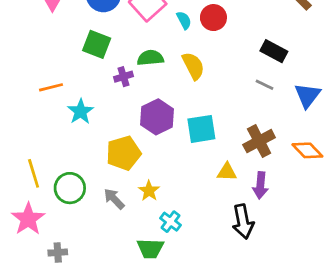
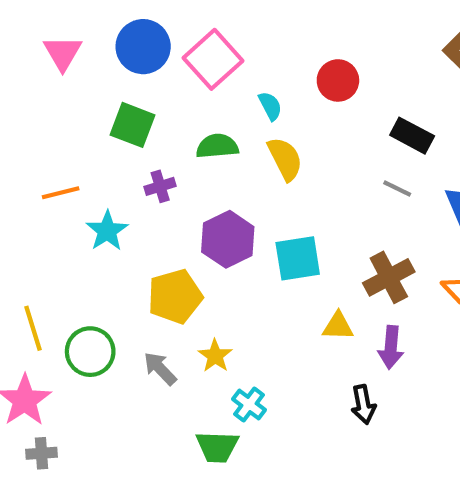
red circle: (213, 18) -> (338, 80), moved
cyan semicircle: (184, 20) -> (270, 106), moved
purple cross: (124, 77) -> (160, 186), moved
black arrow: (243, 222) -> (363, 404), size x0.7
gray cross: (58, 252) -> (41, 453), moved

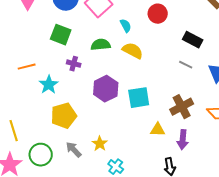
yellow semicircle: (285, 159) -> (133, 51), turned -35
purple cross: (160, 186) -> (74, 64), turned 32
yellow pentagon: (175, 296) -> (64, 116), moved
green circle: (90, 352) -> (41, 155), moved

